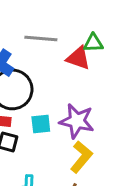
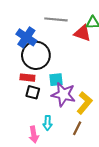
purple star: (77, 121) -> (63, 94), moved

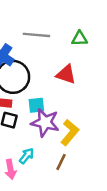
red triangle: (82, 33) -> (66, 74), moved
cyan arrow: (48, 123) -> (27, 156), turned -144

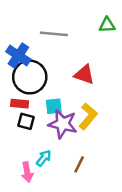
green triangle: (80, 39) -> (107, 25), moved
yellow L-shape: (70, 132) -> (88, 116), moved

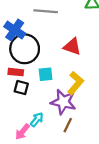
purple star: (63, 124) -> (63, 102), moved
pink arrow: (27, 172) -> (22, 132), turned 49

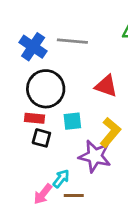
blue cross: (15, 30) -> (33, 47), moved
brown line: (68, 125) -> (74, 195), moved, turned 64

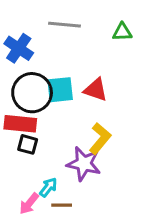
gray line: (72, 41) -> (65, 25), moved
red rectangle: (34, 118) -> (20, 124), size x1.5
cyan square: (72, 121) -> (60, 90), moved, size x1.4

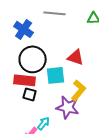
cyan square: (60, 90) -> (56, 75), moved

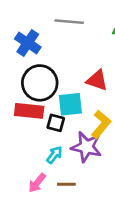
black square: (30, 94) -> (56, 123), moved
cyan arrow: (44, 123) -> (54, 155), moved

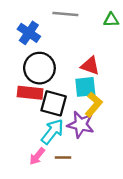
cyan square: (70, 104) -> (85, 87), moved
black square: (56, 123) -> (54, 103), size x1.6
cyan arrow: (54, 155) -> (52, 132), size x1.6

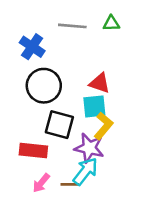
green triangle: (111, 20) -> (111, 23), moved
red rectangle: (30, 93) -> (33, 151), moved
cyan arrow: (52, 132) -> (85, 171), moved

